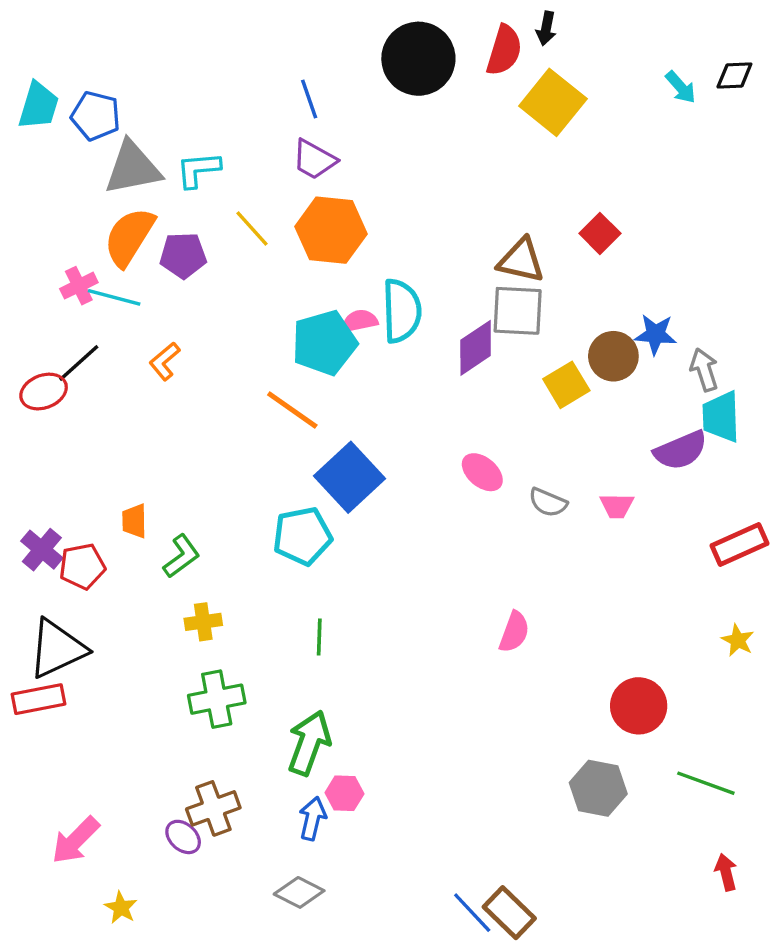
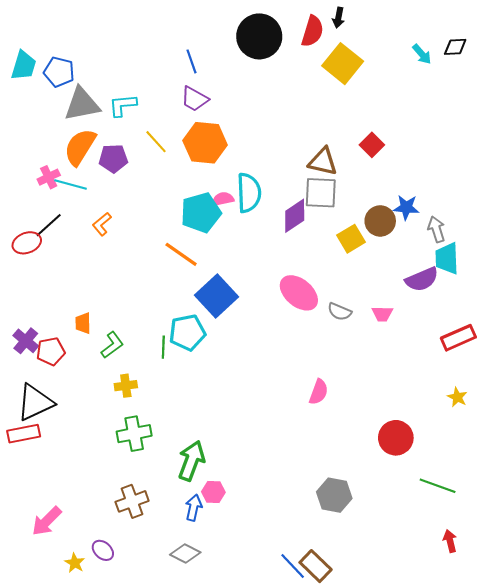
pink ellipse: (482, 472) -> (299, 293), size x1.5
green line: (319, 637) -> (163, 347), moved
gray hexagon: (598, 788) -> (334, 495), moved
purple ellipse: (183, 837) -> (103, 550), moved

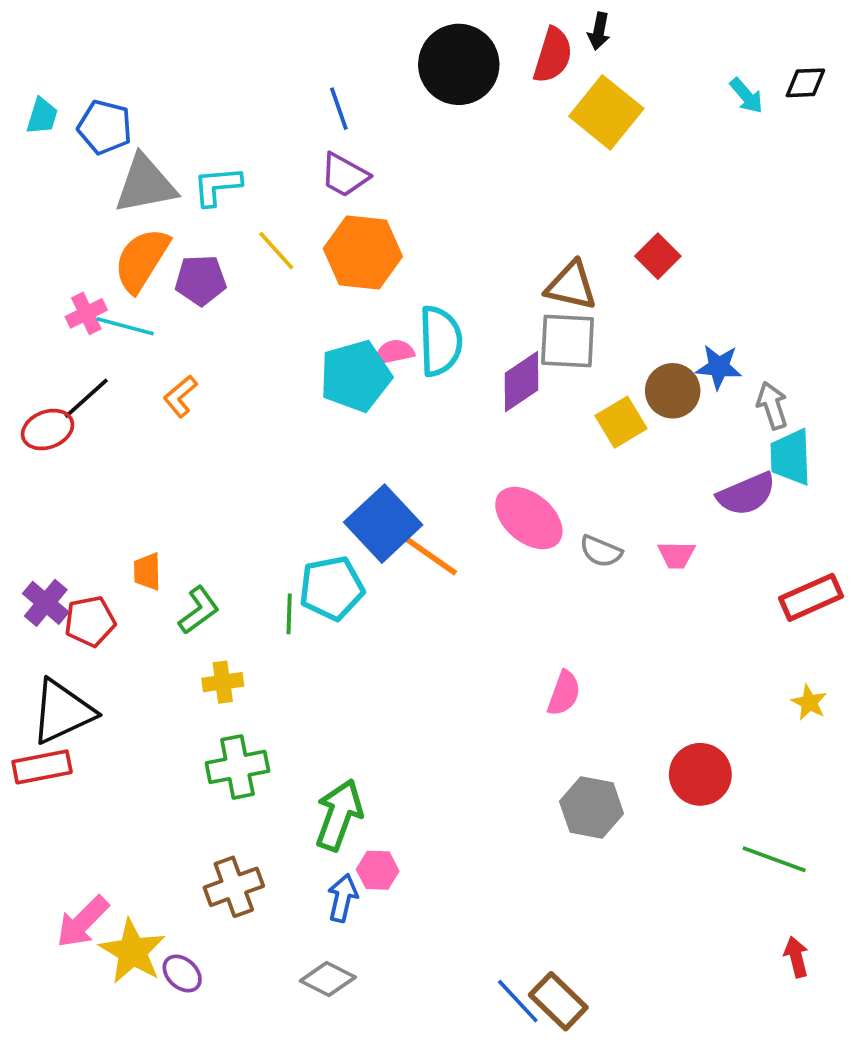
cyan trapezoid: (24, 66) -> (42, 116), size x0.7
orange line: (181, 254) -> (429, 555), moved
gray hexagon: (334, 495) -> (592, 808), moved
yellow star: (75, 563) -> (132, 951), moved, size x1.8

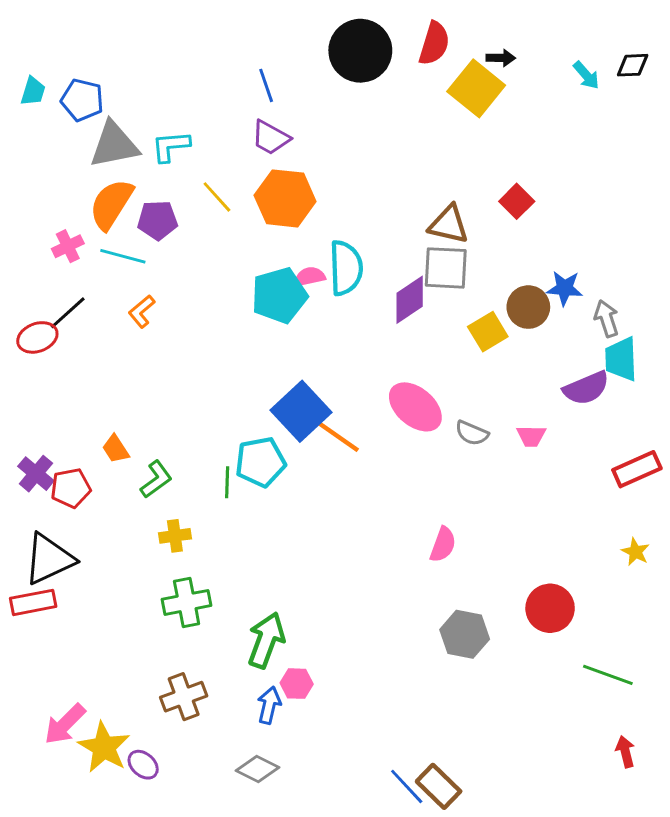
black arrow: (599, 31) -> (501, 58), moved, turned -100
cyan line: (125, 326) -> (123, 256), moved
orange trapezoid: (147, 572) -> (116, 449), turned -32

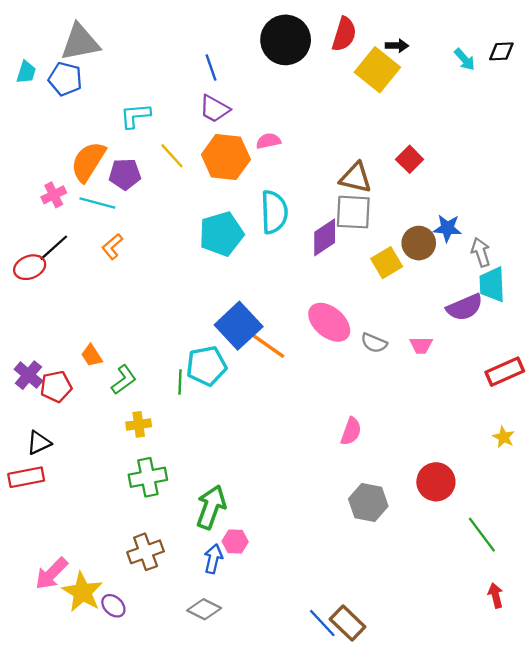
gray triangle: (114, 145) -> (80, 42), moved
pink semicircle: (310, 277) -> (268, 141), moved
black triangle: (49, 559) -> (39, 443), size x0.6
green line: (608, 675) -> (482, 535), turned 33

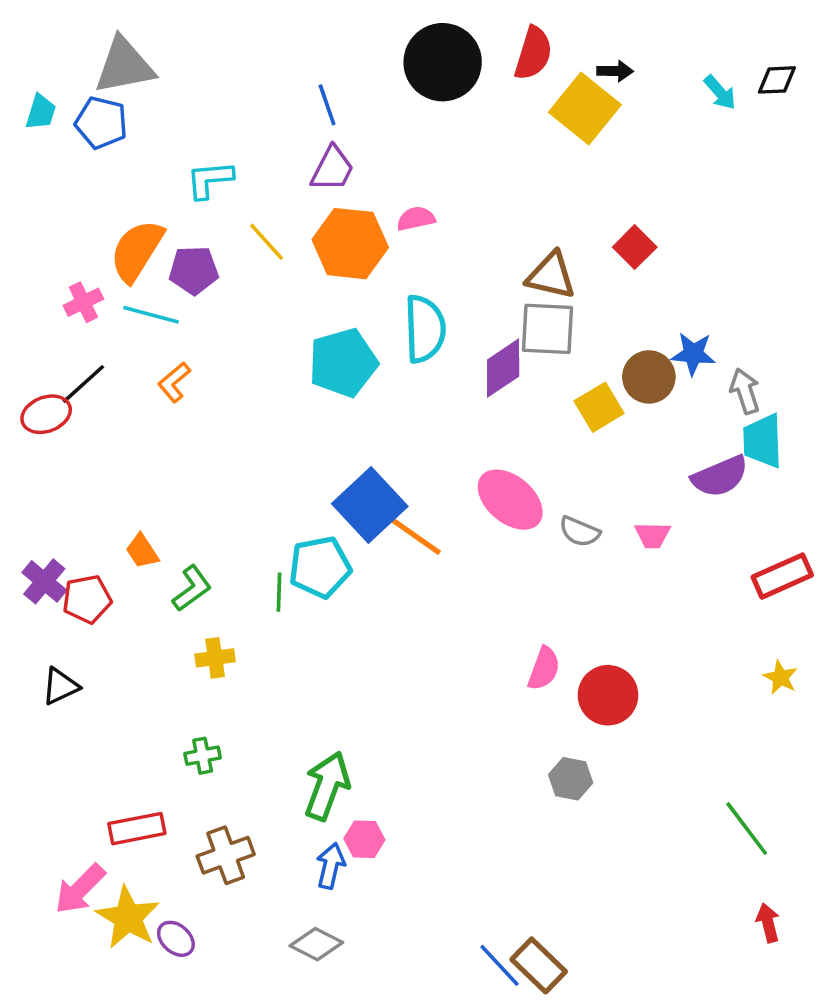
purple trapezoid: (214, 109) -> (332, 169), turned -92
red rectangle: (26, 477) -> (137, 829), moved
green cross: (148, 477) -> (203, 756), moved, size x0.6
red circle: (436, 482) -> (608, 695), moved
gray hexagon: (368, 502) -> (571, 779), size x0.7

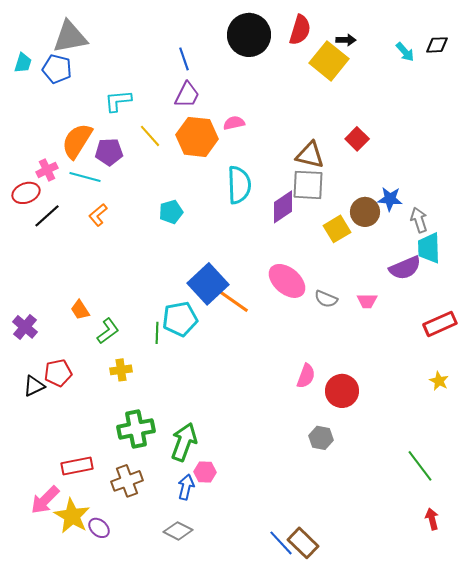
cyan pentagon: (343, 363) -> (171, 212), moved, size x0.6
red ellipse: (46, 414) -> (26, 193), moved
red pentagon: (87, 599) -> (58, 373), moved
green cross: (203, 756) -> (136, 429), moved, size x1.8

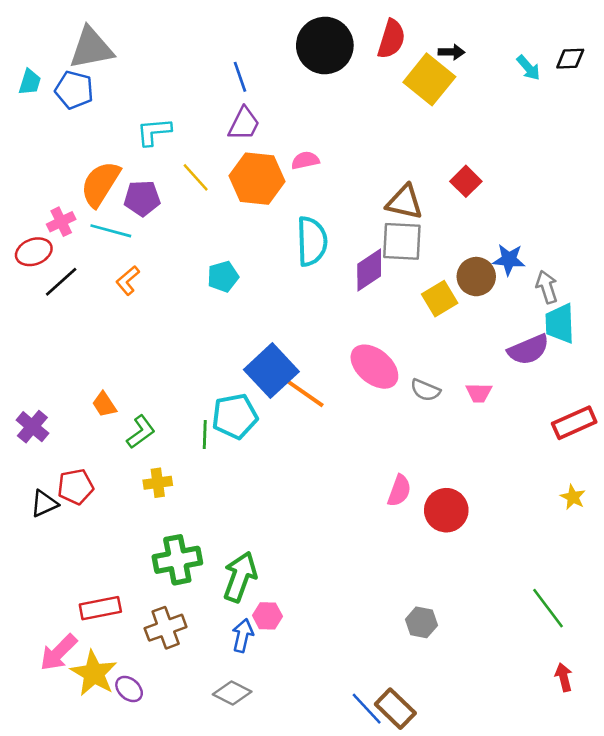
gray hexagon: (321, 438) -> (421, 622), moved

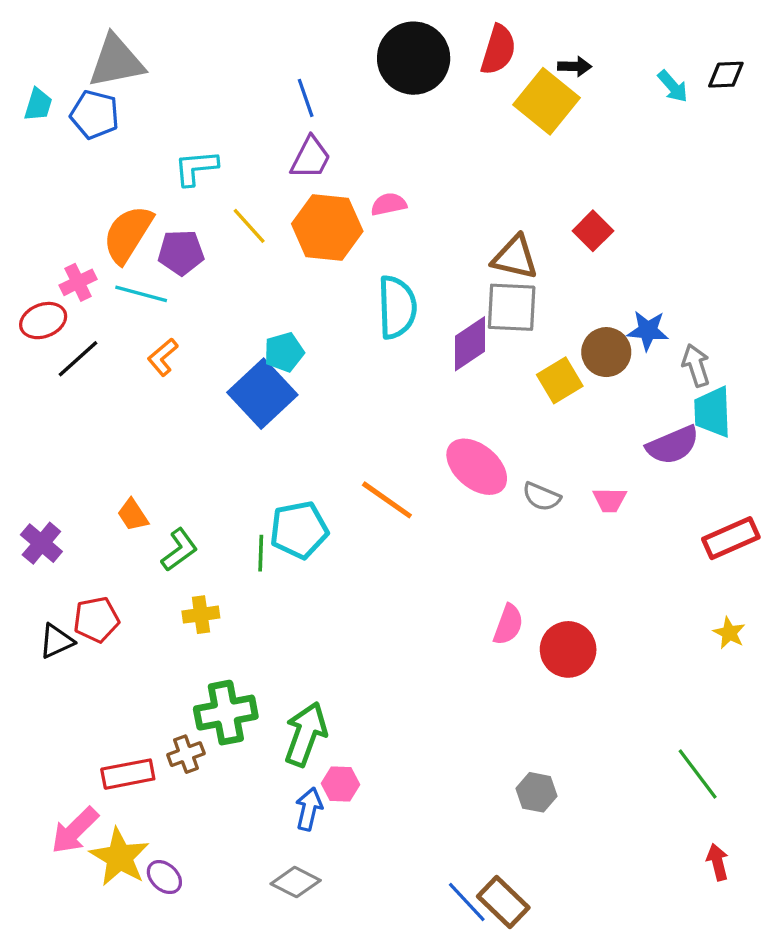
blue square: (271, 371) -> (262, 394), moved
brown cross: (166, 628) -> (186, 754), moved, size x0.7

